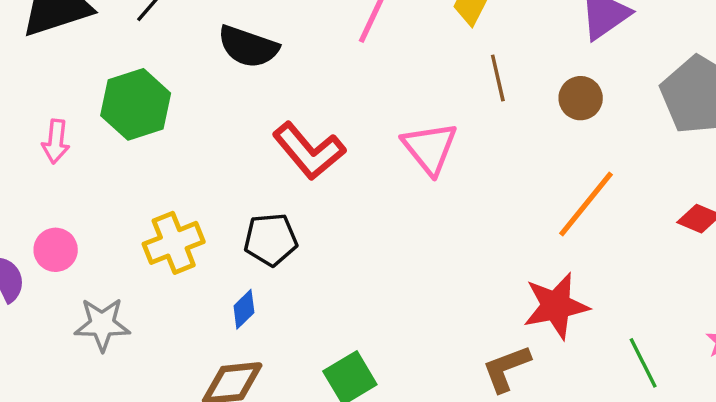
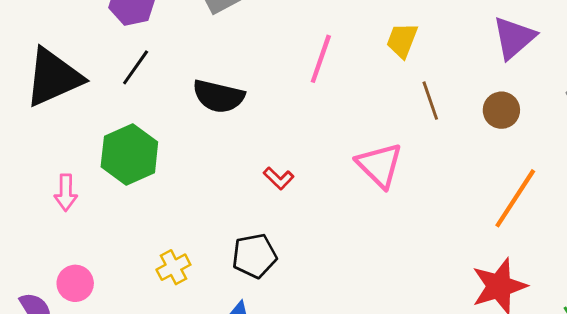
red L-shape: (309, 151) -> (279, 178), size x0.5
yellow cross: (174, 243) -> (173, 267), size x0.7

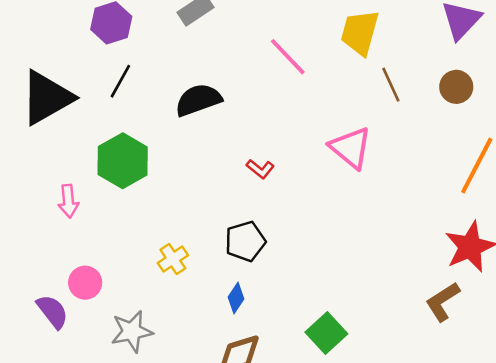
yellow trapezoid: (402, 40) -> (360, 32), size x1.4
pink line: (321, 59) -> (288, 57), turned -57
black semicircle: (219, 96) -> (198, 100), turned 153

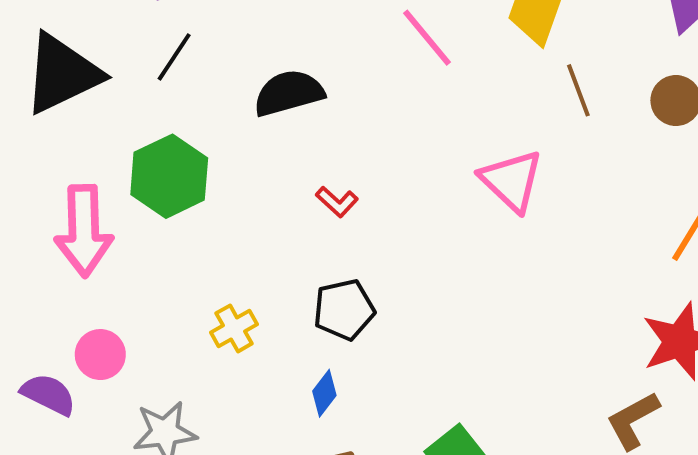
red L-shape: (260, 169) -> (337, 202), moved
pink arrow: (68, 201) -> (84, 231), size x1.8
purple semicircle: (53, 312) -> (48, 394), turned -30

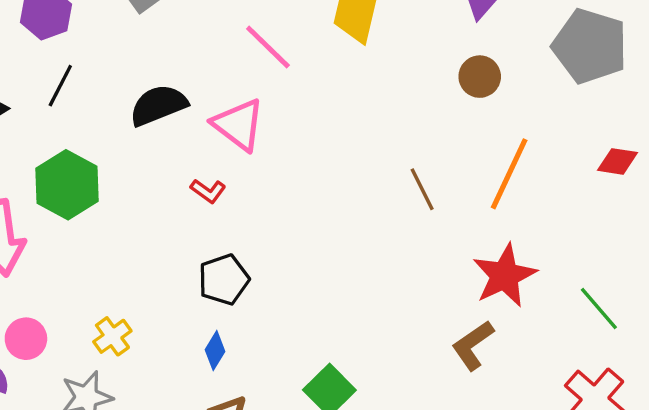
brown line: (578, 90) -> (422, 189), moved
pink triangle: (512, 181) -> (238, 125), moved
yellow cross: (234, 328) -> (112, 336), moved

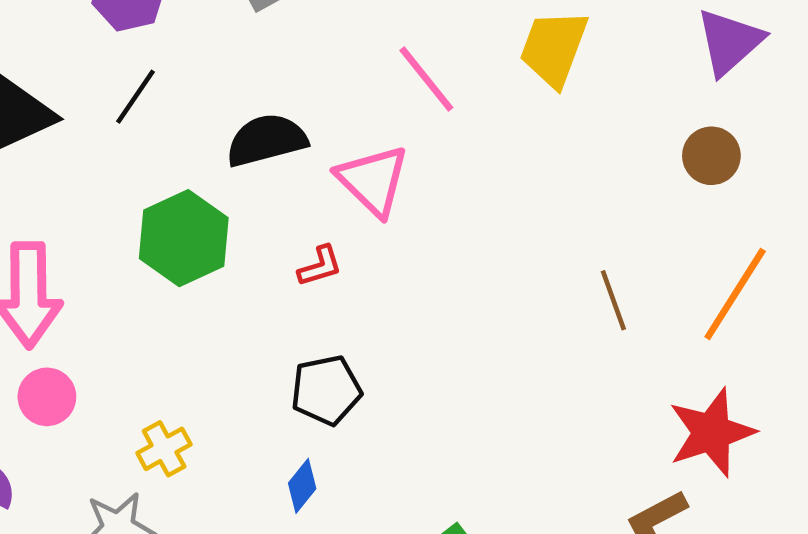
green hexagon: (67, 185) -> (184, 238), moved
red L-shape: (208, 191) -> (320, 266), turned -60
pink circle: (26, 339) -> (47, 397), moved

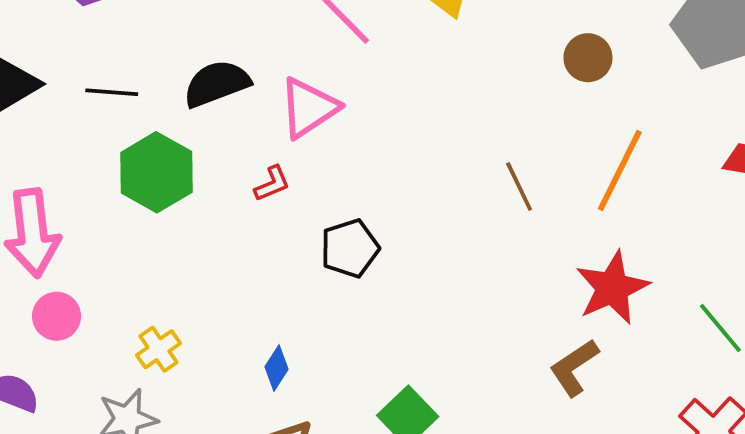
black line: (135, 97) -> (112, 92), moved, turned 66
pink triangle: (373, 180) -> (309, 108), turned 48
black pentagon: (326, 390) -> (350, 248), moved

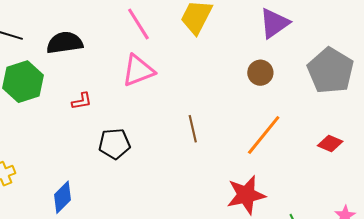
pink triangle: (309, 108) -> (138, 71), moved
brown line: (519, 186) -> (193, 129), moved
blue diamond: (276, 368) -> (62, 197), size x1.4

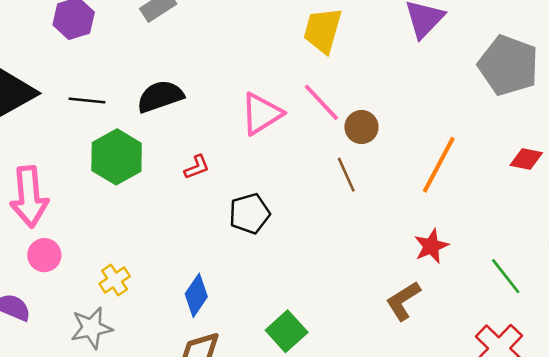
pink line: (138, 24) -> (321, 102), moved
brown circle: (260, 73) -> (361, 127), moved
red star: (246, 195) -> (431, 246), size x0.7

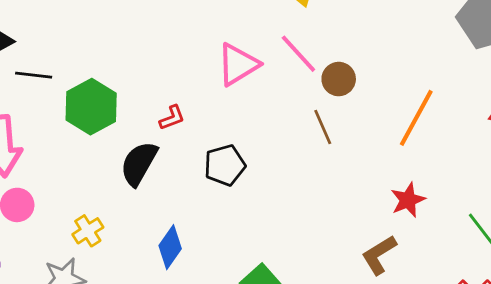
black semicircle: (160, 96) -> (139, 163), moved, turned -42
black line: (87, 100) -> (34, 75), moved

